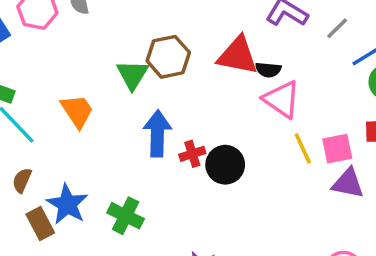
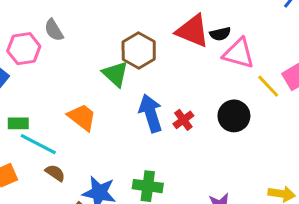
red triangle: (238, 56) -> (193, 31), turned 30
black circle: (225, 165) -> (234, 116), moved
brown semicircle: (22, 180) -> (55, 173), moved, turned 120

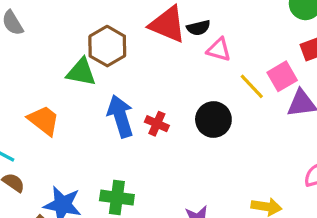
pink triangle: (239, 53) -> (219, 50), size x0.7
green triangle: (115, 74) -> (81, 72), turned -32
red cross: (183, 120) -> (157, 124), turned -30

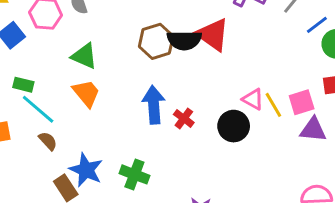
black semicircle: (198, 28) -> (184, 40), moved, size x1.6
pink triangle: (219, 50) -> (253, 99), moved
green triangle: (81, 72) -> (84, 56), moved

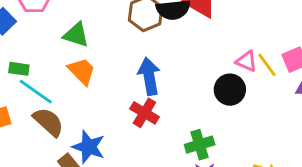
red cross: (184, 118) -> (144, 113), moved, size x1.4
brown semicircle: (48, 141) -> (48, 122), size x1.6
green cross: (134, 174) -> (200, 145), moved, turned -32

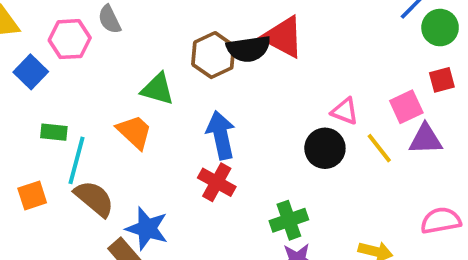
green triangle: (76, 35) -> (158, 89), moved
yellow line: (267, 65) -> (379, 148), moved
cyan line: (36, 92) -> (76, 160), turned 72

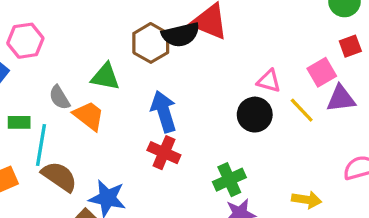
gray semicircle: (110, 19) -> (59, 98), moved

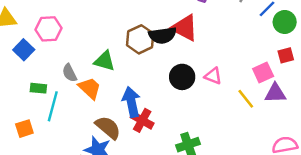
pink triangle: (269, 81) -> (213, 76), moved
blue arrow: (164, 112) -> (131, 102), moved
black circle: (255, 115) -> (182, 77), moved
brown semicircle: (59, 177) -> (108, 128), moved

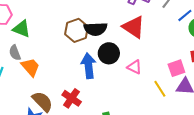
red triangle: (185, 28) -> (134, 27), moved
green triangle: (105, 61) -> (21, 29), moved
black circle: (182, 77) -> (109, 53), moved
blue arrow: (131, 102) -> (88, 66), moved

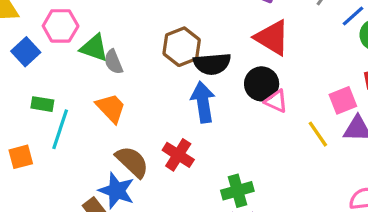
black semicircle: (96, 29) -> (212, 64), moved
gray semicircle: (15, 53) -> (113, 62), moved
black circle: (109, 53) -> (262, 84), moved

